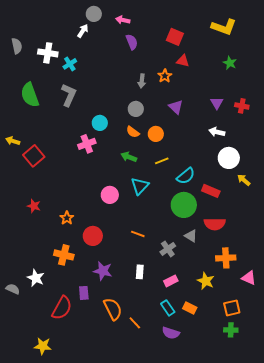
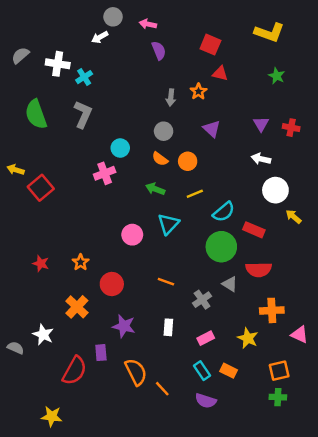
white arrow: (83, 31) -> (100, 37), turned -152
gray semicircle: (17, 46) -> (20, 55), turned -119
red star: (34, 206) -> (41, 264), moved
orange cross: (64, 255) -> (77, 307), turned 30

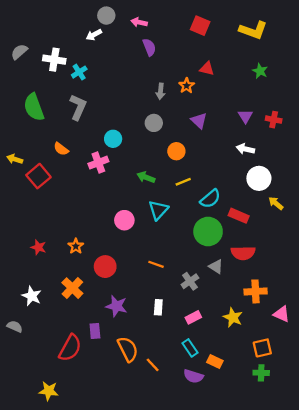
red square: (210, 45) -> (200, 26), moved
orange semicircle: (160, 159) -> (61, 149), moved
white star: (43, 335) -> (32, 296), moved
orange rectangle: (229, 371) -> (215, 362), moved

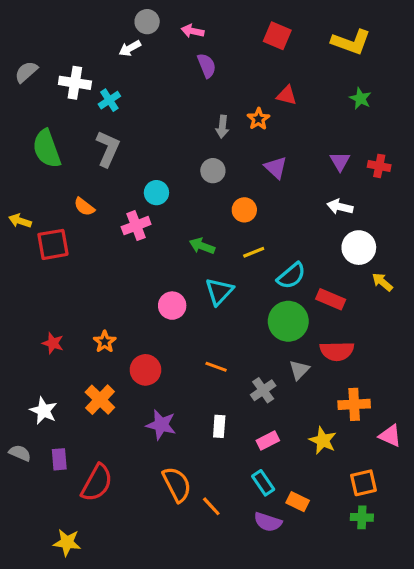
red square: (38, 176) -> (53, 244), turned 30
gray triangle: (216, 267) -> (299, 370), turned 42
purple rectangle: (95, 331) -> (59, 459), moved

